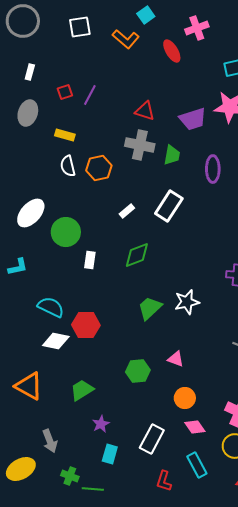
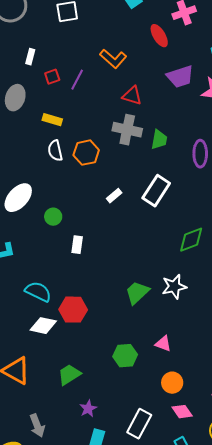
orange L-shape: (126, 39) -> (113, 59), moved
white rectangle: (30, 72) -> (30, 57), moved
purple trapezoid: (193, 119) -> (180, 77), moved
green circle: (66, 232) -> (53, 217), size x0.6
green diamond: (137, 255) -> (191, 240), moved

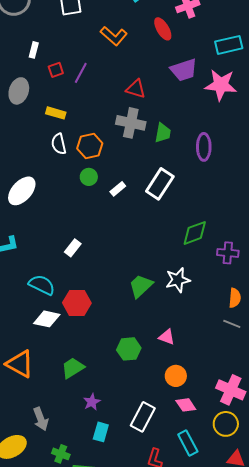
orange L-shape: (113, 59) -> (114, 36), moved
green circle: (53, 217) -> (89, 177), moved
white rectangle: (77, 245) -> (73, 248), moved, turned 30

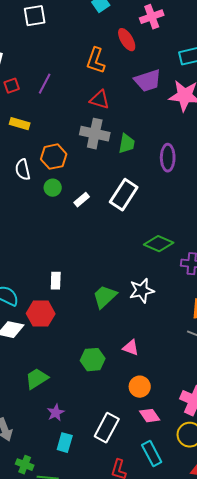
orange L-shape: (114, 36) -> (96, 61), moved, turned 68
red square: (56, 70) -> (12, 86), moved
white semicircle: (59, 144) -> (23, 170), moved
green diamond: (195, 233) -> (159, 244), turned 44
white rectangle: (73, 248) -> (56, 281), moved, turned -36

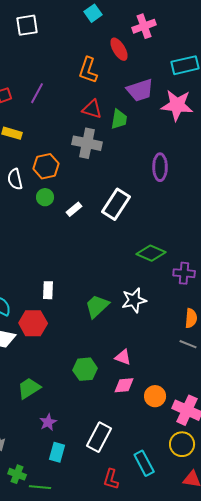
green trapezoid: (127, 144) -> (119, 119), moved
orange circle: (140, 387) -> (155, 396), moved
pink diamond: (150, 416) -> (124, 385), moved, turned -60

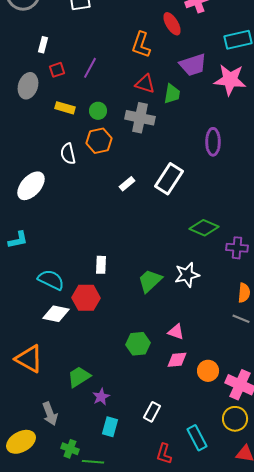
green circle: (45, 197) -> (98, 111), moved
green trapezoid: (29, 388) -> (79, 377), moved
white rectangle: (99, 437) -> (152, 412), size x0.7

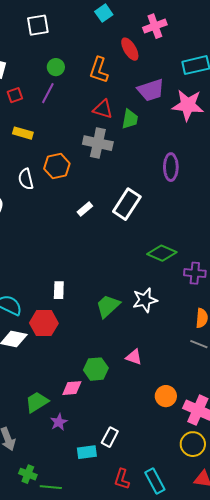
green circle: (98, 111) -> (56, 67), moved
pink diamond: (177, 360) -> (72, 388), moved
cyan rectangle: (110, 427) -> (87, 452), moved, turned 66
cyan rectangle: (197, 438) -> (155, 481), moved

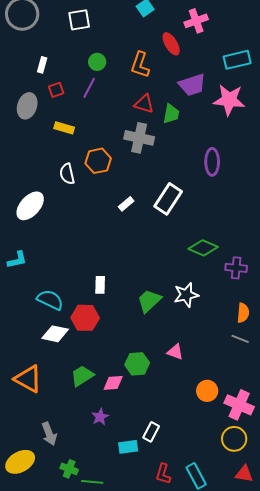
green trapezoid: (37, 402) -> (82, 376), moved

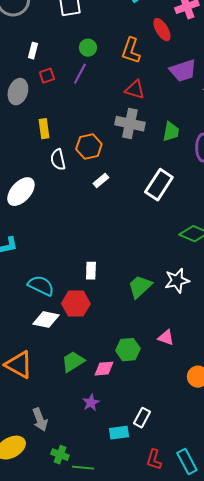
green trapezoid: (171, 114) -> (171, 132), moved
yellow rectangle: (64, 128) -> (44, 129), moved, turned 66
white rectangle: (126, 204) -> (101, 181), moved

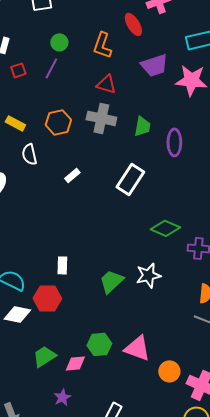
yellow rectangle: (44, 129) -> (15, 123), turned -54
orange hexagon: (89, 147) -> (58, 122), moved
pink triangle: (166, 338) -> (137, 348), moved, size x1.6

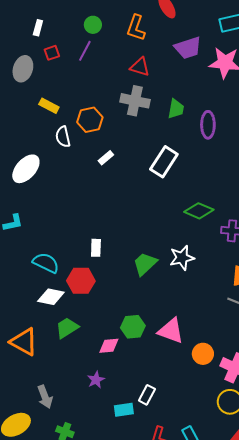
orange hexagon: (58, 122) -> (90, 120), moved
green trapezoid: (44, 356) -> (67, 328), moved

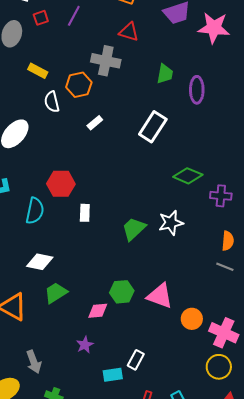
gray cross: (135, 101) -> (106, 61), moved
cyan semicircle: (46, 263) -> (35, 211), moved, turned 76
red hexagon: (81, 281) -> (61, 184), moved

